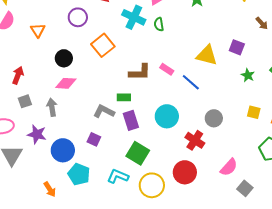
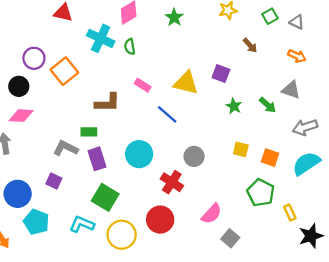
purple circle: (78, 17) -> (34, 58), moved
pink rectangle: (167, 69) -> (143, 85), moved

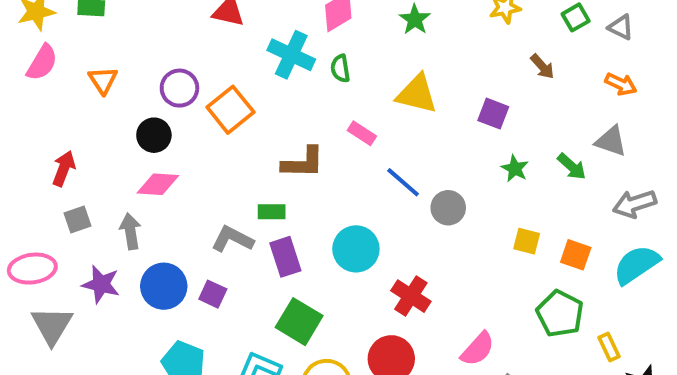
yellow triangle: (186, 83) -> (417, 94), moved
gray circle: (194, 156) -> (448, 208), moved
blue circle: (18, 194) -> (164, 286), moved

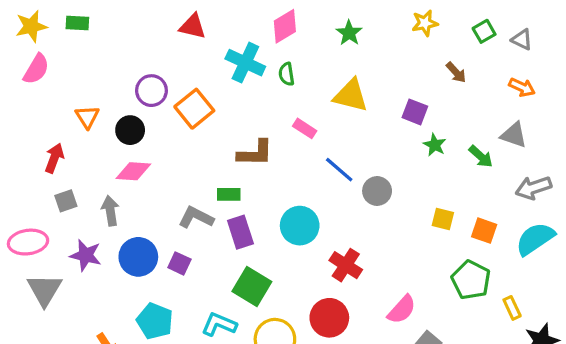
orange triangle: (103, 80) -> (87, 117), moved
green star: (515, 169) -> (435, 145), moved

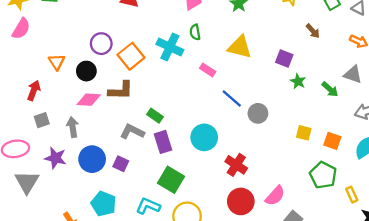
cyan cross: (245, 63) -> (170, 47), moved
brown L-shape: (255, 153) -> (121, 90), moved
green rectangle: (229, 194) -> (155, 116), turned 35
red circle: (329, 318) -> (241, 201), moved

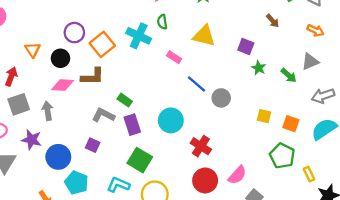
gray triangle: (353, 74) -> (310, 61), turned -42
gray square: (42, 120) -> (19, 104), size x1.5
blue circle: (92, 159) -> (58, 157), moved

